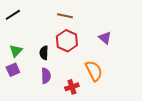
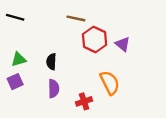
black line: (13, 15) -> (15, 17), turned 49
red hexagon: (67, 41) -> (95, 39), moved
green triangle: (16, 51) -> (19, 59), turned 32

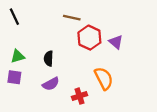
black line: (15, 17) -> (14, 17), turned 49
purple square: (15, 82) -> (14, 77), turned 32
purple semicircle: (54, 89) -> (51, 84), turned 63

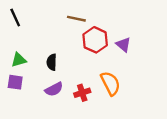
red cross: (79, 96) -> (82, 93), moved

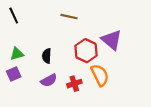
red hexagon: (95, 40) -> (86, 51), moved
purple triangle: (123, 45) -> (112, 40), size x1.5
purple square: (15, 82) -> (14, 74), turned -32

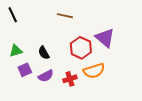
black semicircle: (47, 56) -> (44, 53), turned -32
purple square: (14, 74) -> (25, 70), moved
orange semicircle: (100, 75) -> (94, 71), turned 100

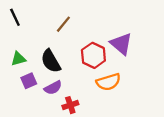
brown line: (65, 16) -> (63, 24), moved, turned -63
black semicircle: (44, 53) -> (51, 61), size x1.5
red cross: (70, 79) -> (70, 105), moved

